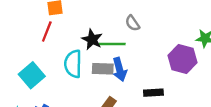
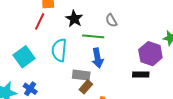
black star: (92, 39) -> (74, 19), moved
gray rectangle: (103, 69) -> (81, 75), moved
black rectangle: (153, 93) -> (141, 75), moved

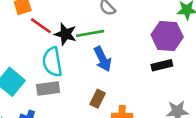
black star: (74, 19) -> (65, 34), moved
red line: (40, 21) -> (41, 26), moved, turned -66
gray rectangle: (81, 75) -> (48, 88), moved

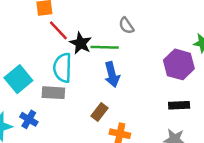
black rectangle: (162, 65) -> (179, 105), moved

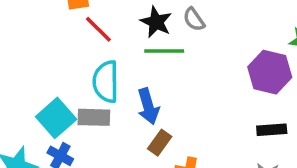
black star: (81, 43) -> (156, 22), moved
blue arrow: (112, 74) -> (148, 106), moved
cyan square: (18, 79) -> (56, 118), moved

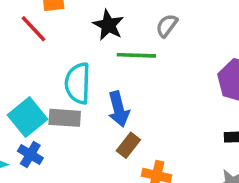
gray semicircle: (194, 19) -> (167, 25), turned 70
black star: (156, 22) -> (108, 25), moved
red line: (98, 29) -> (34, 29), moved

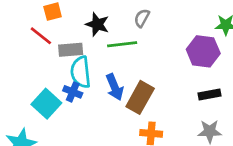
gray rectangle: (65, 118) -> (71, 50), moved
brown rectangle: (128, 145) -> (140, 97), moved, size x1.6
blue cross: (30, 155) -> (73, 92), moved

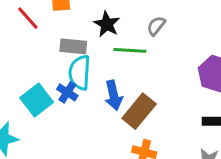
red line: (41, 36) -> (28, 18), moved

